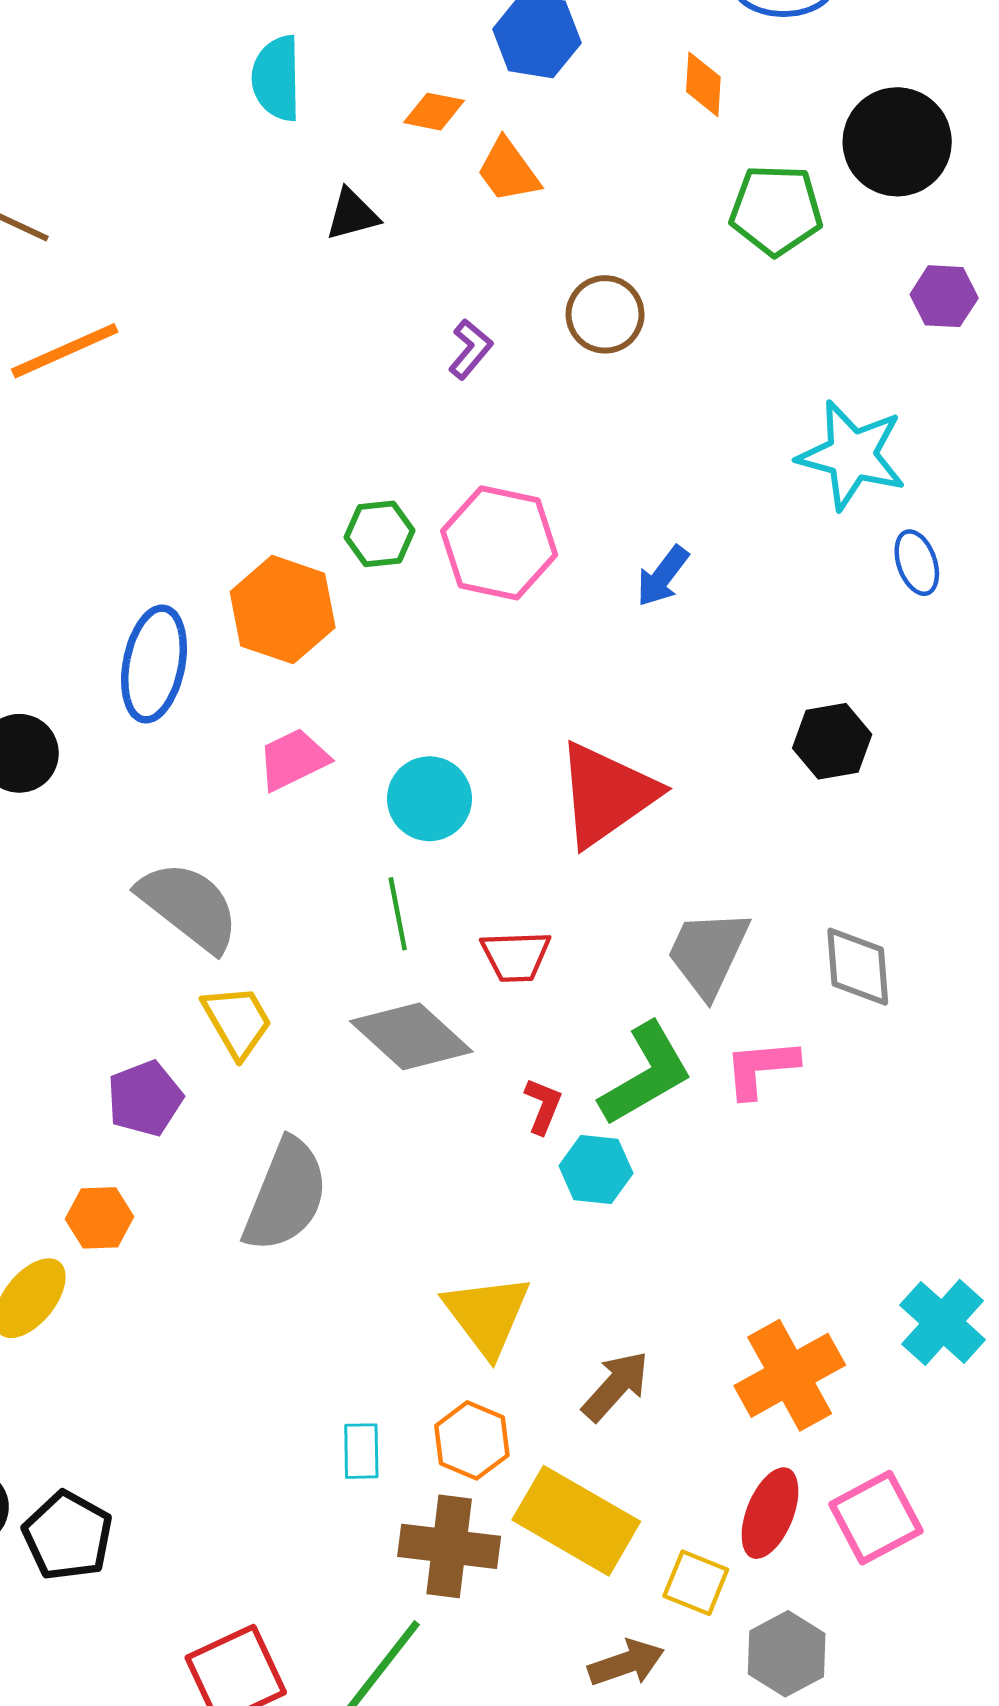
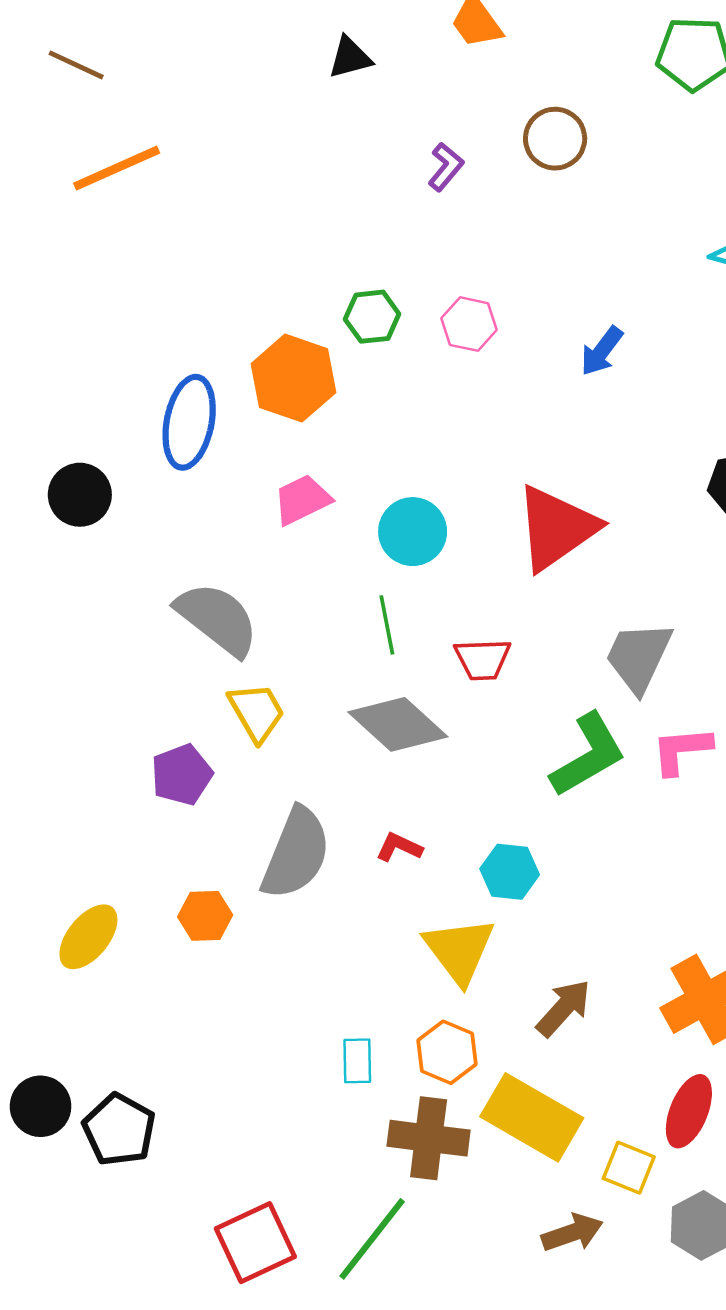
pink hexagon: (499, 543) -> (469, 324), size x0.6
red L-shape: (543, 1106) -> (399, 847), moved, turned -87
cyan hexagon: (596, 1170) -> (510, 872), moved
orange hexagon: (100, 1218) -> (205, 916), moved

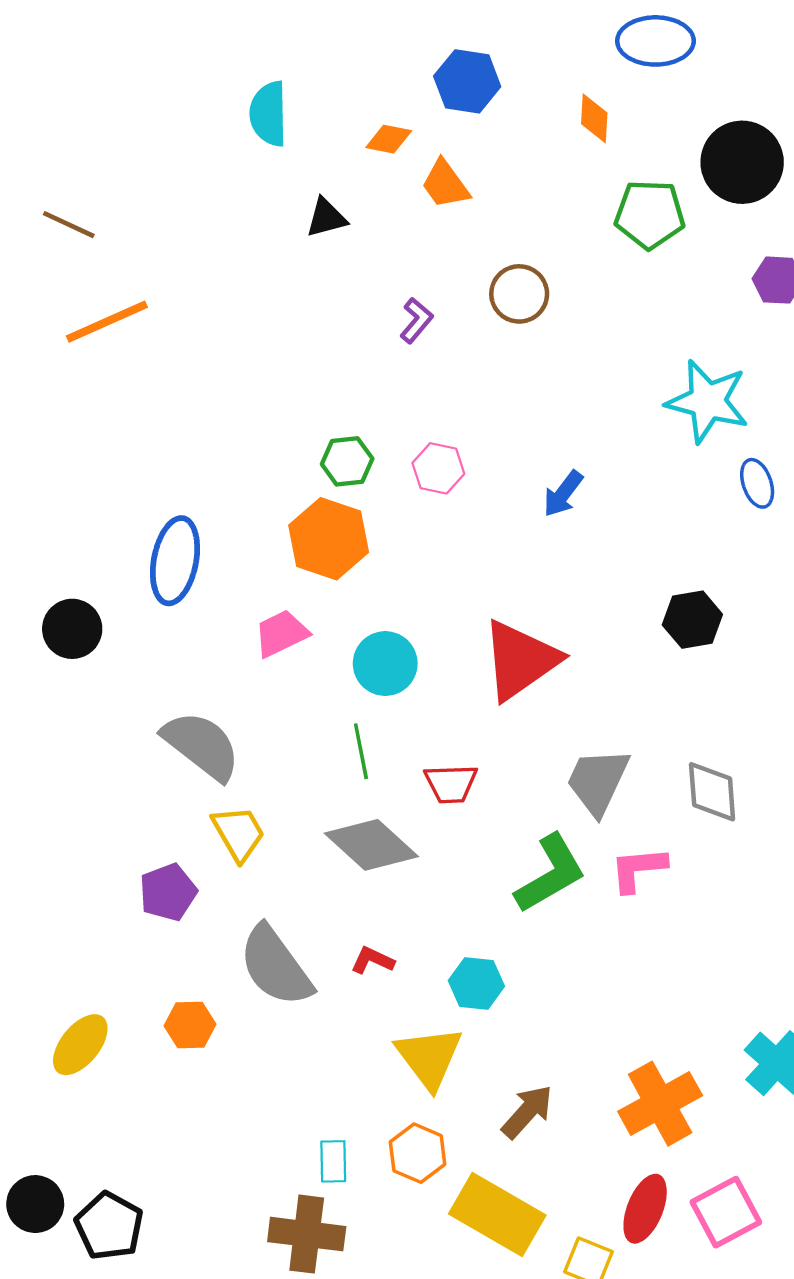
orange hexagon: (293, 378) -> (329, 539), moved
gray semicircle: (296, 853) -> (275, 966), turned 122
brown cross: (429, 1138) -> (307, 1234), moved

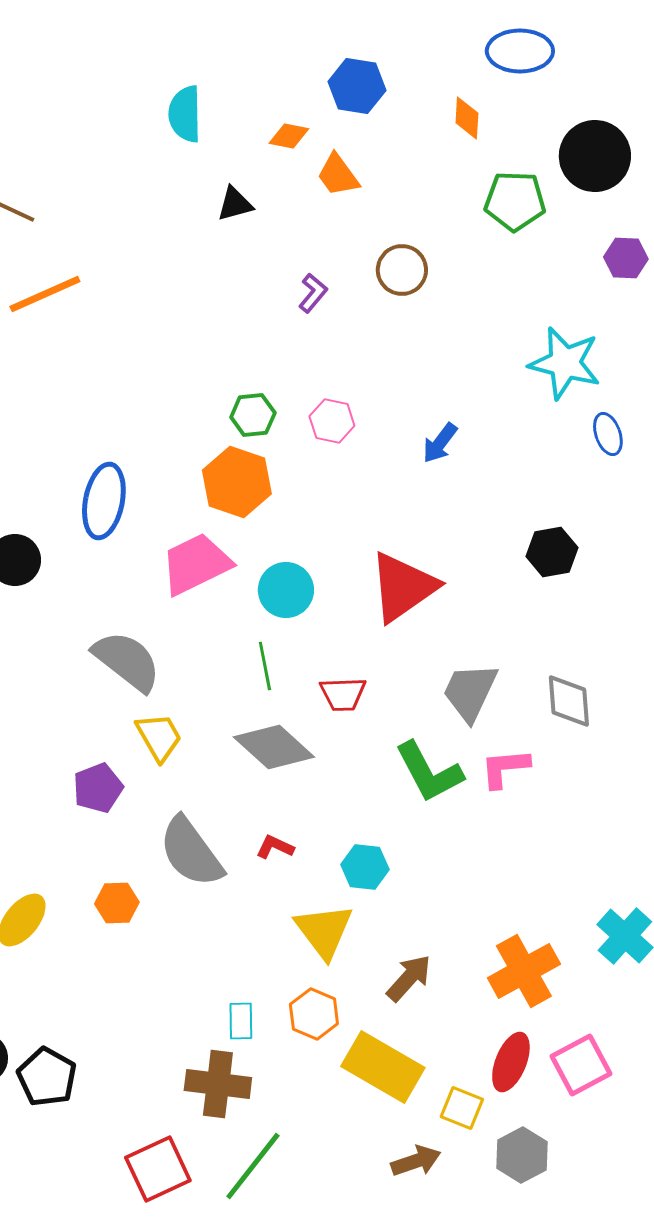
pink trapezoid: (281, 633) -> (196, 564), size x1.5
green L-shape: (550, 874) -> (429, 772), turned 92

